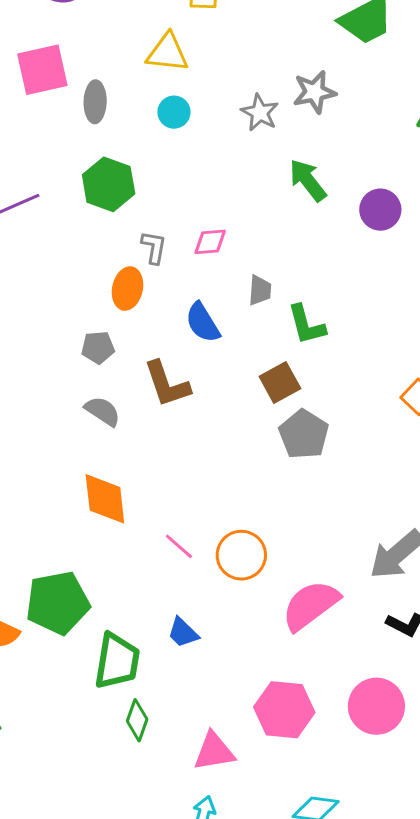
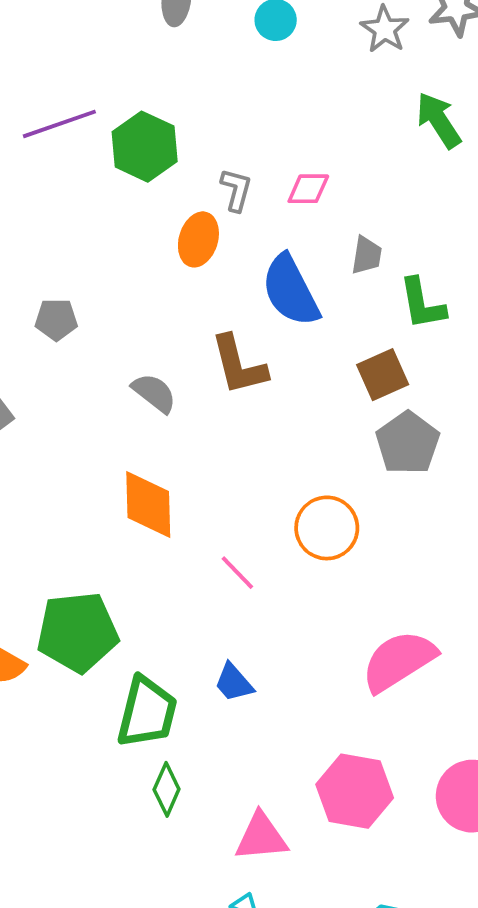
green hexagon: (109, 184) -> (145, 147), moved
blue semicircle: (203, 323) -> (291, 291), size x1.4
gray pentagon: (98, 348) -> (56, 320), moved
orange circle: (241, 555) -> (327, 528), moved

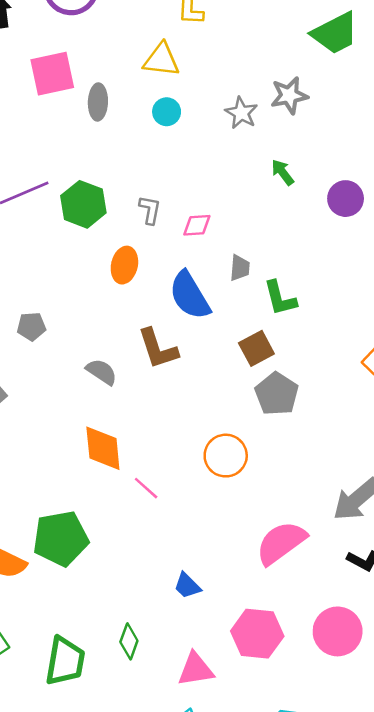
green arrow: (439, 120) -> (283, 172), size x0.7
gray L-shape: (236, 190) -> (150, 210), moved
pink line: (237, 573) -> (146, 488), moved
blue trapezoid: (234, 683) -> (187, 586), moved
green trapezoid: (147, 712) -> (65, 661), moved

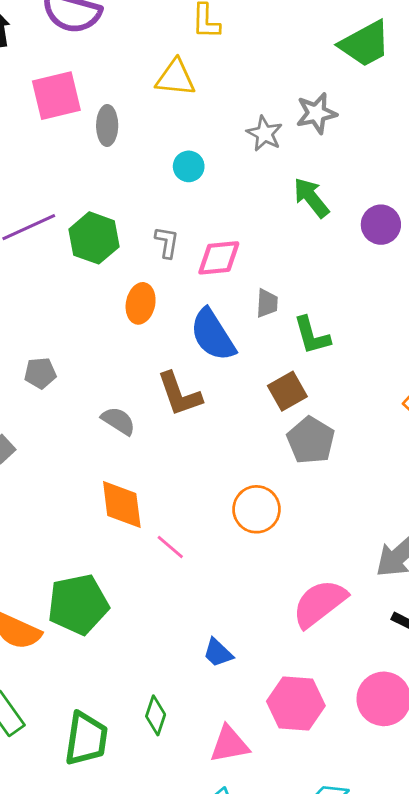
cyan circle: (167, 112) -> (189, 166), moved
green arrow: (283, 172) -> (311, 198), size x1.4
pink diamond: (197, 225) -> (219, 258), size x1.4

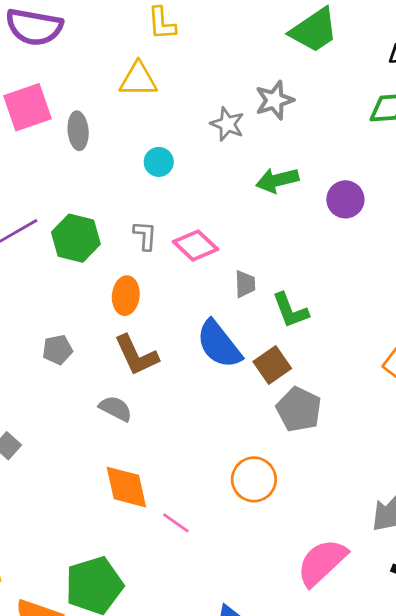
green arrow: (311, 198) -> (277, 180), turned -60
pink diamond: (219, 258) -> (196, 245), turned 54
blue semicircle: (213, 335) -> (219, 344), moved
gray pentagon: (40, 373) -> (57, 350), moved
brown L-shape: (179, 394) -> (136, 355), moved

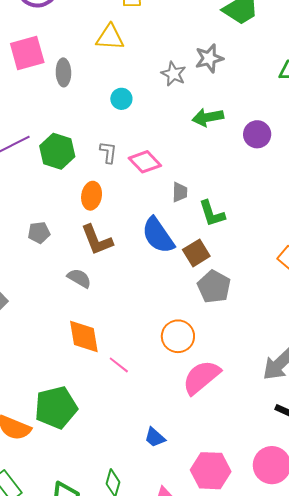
pink semicircle: (322, 562) -> (201, 377), moved

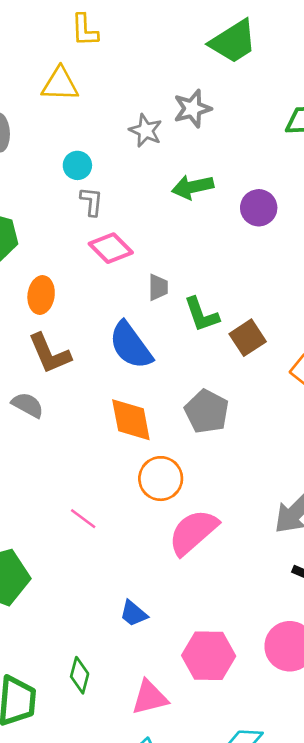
gray L-shape: (108, 152) -> (92, 201), moved
brown square: (196, 253) -> (248, 338), moved
orange diamond: (84, 336) -> (131, 420), moved

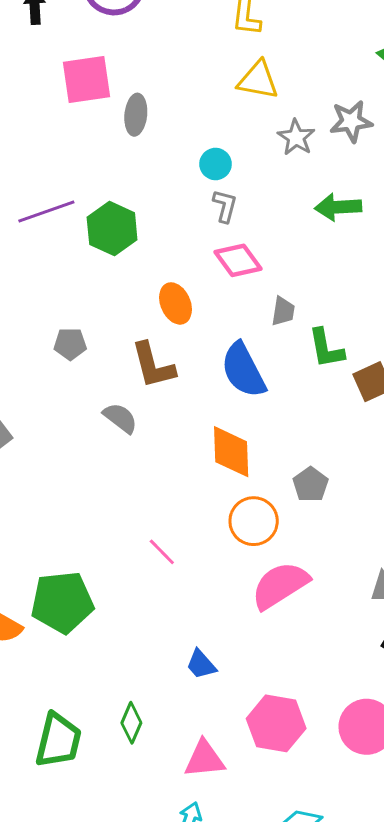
yellow triangle: (60, 84) -> (258, 80), moved
orange ellipse: (41, 295) -> (176, 303), moved, turned -40
gray pentagon: (207, 411) -> (311, 485), moved, size x0.7

